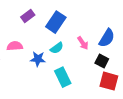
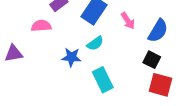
pink arrow: (83, 43) -> (128, 21), moved
pink semicircle: (15, 46) -> (41, 26), moved

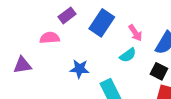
cyan semicircle: (95, 43) -> (128, 55), moved

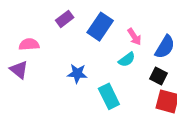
pink semicircle: (50, 38) -> (29, 44), moved
purple triangle: (22, 65) -> (19, 70), turned 48

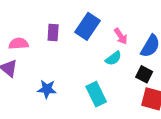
purple rectangle: (65, 19) -> (53, 33), moved, turned -49
blue star: (77, 74) -> (47, 89), moved

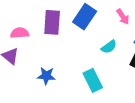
purple rectangle: (53, 33) -> (52, 22), size x1.5
pink arrow: (121, 36) -> (123, 17), moved

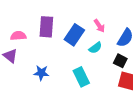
blue rectangle: (85, 17) -> (74, 35), moved
pink arrow: (123, 17) -> (99, 26), moved

